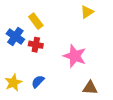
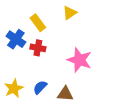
yellow triangle: (87, 12) -> (70, 13), moved
brown triangle: (90, 88) -> (65, 94), moved

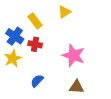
yellow star: (14, 88) -> (13, 58), moved
brown triangle: (65, 94) -> (77, 87), moved

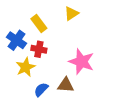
yellow star: (13, 58) -> (25, 67), moved
brown triangle: (77, 87) -> (66, 85), moved

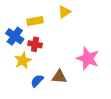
yellow rectangle: (39, 24) -> (35, 21), turned -63
pink star: (81, 62) -> (88, 58), moved

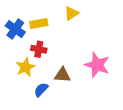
blue cross: (15, 36) -> (15, 29), moved
brown triangle: (59, 77) -> (62, 75), moved

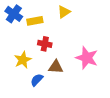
blue cross: (15, 29) -> (14, 14), moved
red cross: (39, 49) -> (45, 44), moved

